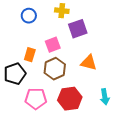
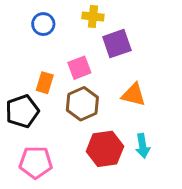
cyan arrow: (105, 97) -> (143, 146), moved
pink pentagon: (36, 99) -> (36, 162), moved

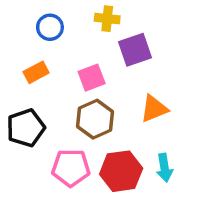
orange rectangle: (45, 83) -> (36, 72), moved, turned 45
orange triangle: (134, 95) -> (154, 109), turned -36
pink pentagon: (36, 162) -> (71, 168), moved

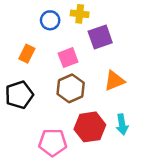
blue circle: (50, 27) -> (50, 20), moved
orange rectangle: (36, 72) -> (27, 54), turned -36
pink pentagon: (71, 168) -> (53, 142), moved

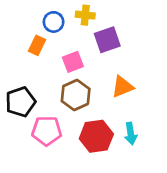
orange rectangle: (27, 54) -> (37, 45), moved
pink pentagon: (53, 142) -> (47, 131), moved

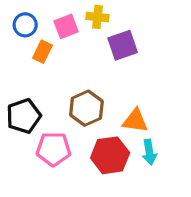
blue circle: (54, 22) -> (25, 25), moved
pink square: (73, 62) -> (66, 26), moved
orange triangle: (122, 87) -> (135, 121), moved, turned 30

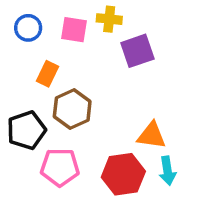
pink square: (66, 26) -> (74, 30), turned 30
orange rectangle: (42, 52) -> (48, 74), moved
brown hexagon: (86, 108) -> (72, 109), moved

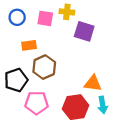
purple square: (137, 51) -> (84, 31), turned 36
orange rectangle: (48, 74) -> (29, 45), turned 56

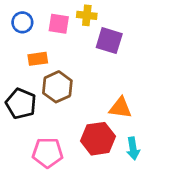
black pentagon: (16, 80) -> (21, 104), turned -30
pink pentagon: (37, 103) -> (48, 153), moved
cyan arrow: (103, 105) -> (133, 148), moved

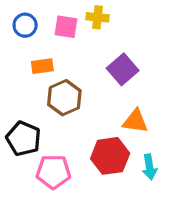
purple square: (109, 41) -> (123, 69), moved, turned 32
black pentagon: (21, 104) -> (23, 139), moved

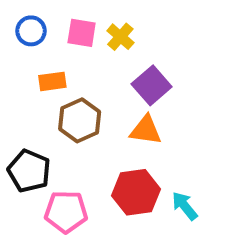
yellow cross: (98, 17) -> (120, 37), moved, turned 35
orange triangle: (135, 121) -> (146, 130), moved
cyan arrow: (149, 167) -> (185, 206), turned 150

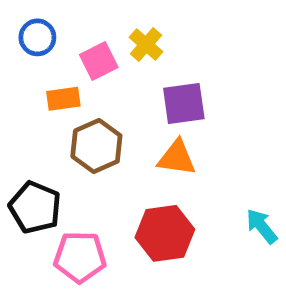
pink square: (82, 33) -> (99, 61), moved, turned -36
purple square: (152, 85) -> (184, 104), turned 33
cyan arrow: (185, 206) -> (262, 226), moved

